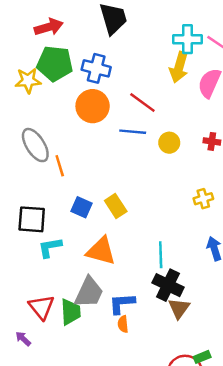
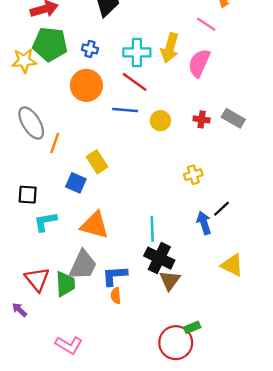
cyan cross: (187, 39) -> (137, 52), moved
blue cross: (96, 68) -> (90, 49), size x0.6
orange line: (60, 166) -> (55, 143), turned 36
yellow rectangle: (116, 206) -> (97, 162), moved
black square: (32, 219) -> (28, 195), size x0.7

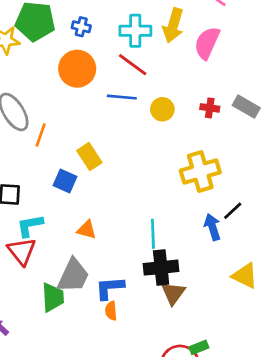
yellow cross: (193, 175) -> (200, 171), size x1.8
orange triangle: (95, 225) -> (87, 230), size x0.6
black cross: (159, 258) -> (161, 268), turned -32
red triangle: (37, 279) -> (22, 251), moved

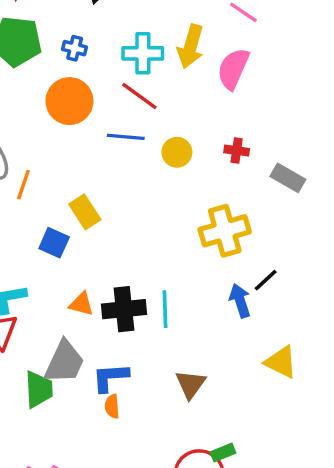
gray rectangle: (246, 107) -> (288, 178), moved
black cross: (161, 268) -> (124, 309), moved

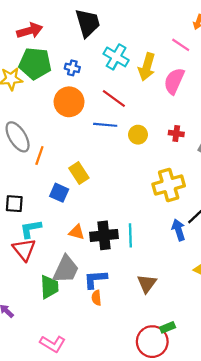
cyan cross: (143, 53) -> (116, 57), moved, turned 30

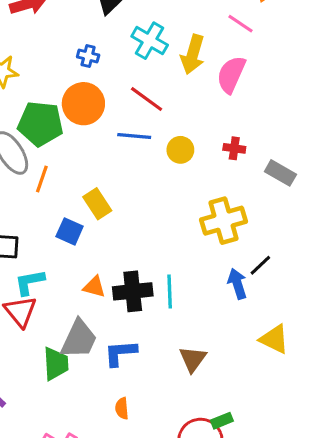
green pentagon: (35, 63) -> (40, 124), moved
orange semicircle: (96, 298) -> (122, 408), moved

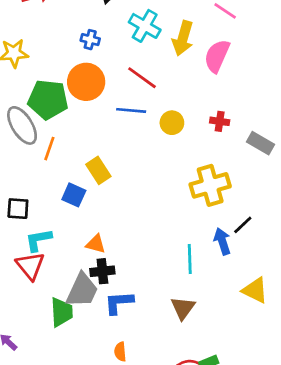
black cross: (133, 291) -> (102, 271), moved, size x0.7
cyan line: (170, 291) -> (190, 259), moved

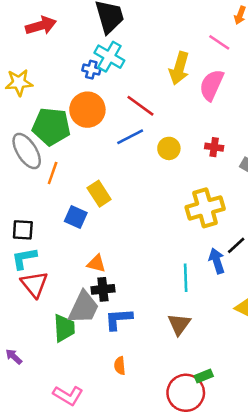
cyan cross: (145, 26) -> (109, 57), moved
blue line: (131, 110) -> (130, 137), turned -32
cyan L-shape: (38, 240) -> (24, 258), moved

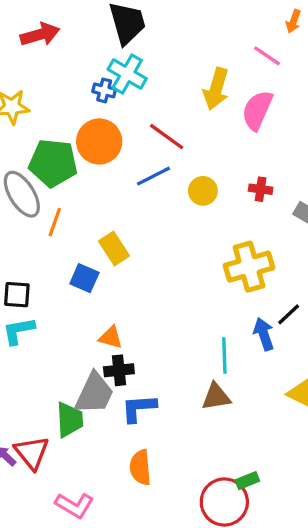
red triangle: (34, 284) -> (32, 453), moved
brown triangle: (179, 324) -> (216, 397), moved, turned 45
orange semicircle: (120, 366) -> (140, 467), size x1.5

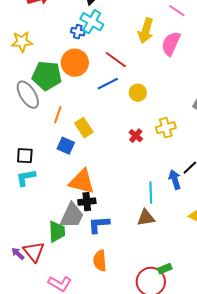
red cross: (261, 189) -> (136, 136), moved, turned 32
orange line: (55, 222) -> (58, 115), moved
yellow cross: (249, 267) -> (166, 128), moved, size x0.7
orange triangle: (111, 337) -> (82, 182), size x1.8

